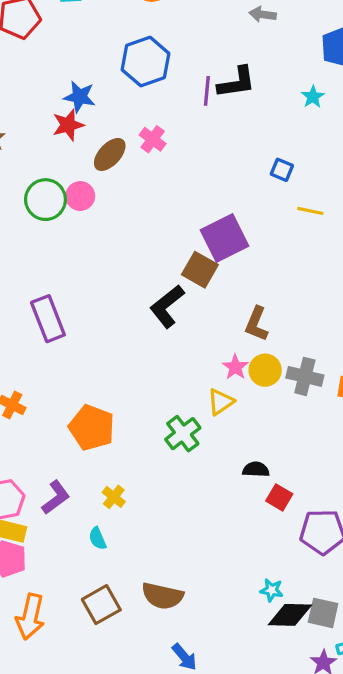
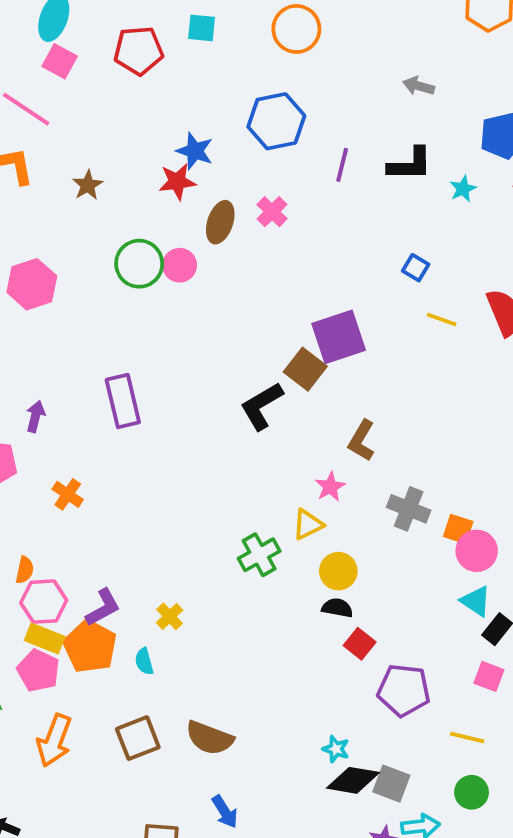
black L-shape: (237, 82) -> (410, 164), moved
brown ellipse: (110, 154) -> (220, 222), turned -32
yellow circle: (265, 370) -> (338, 571), moved
orange pentagon: (92, 428) -> (90, 646), moved

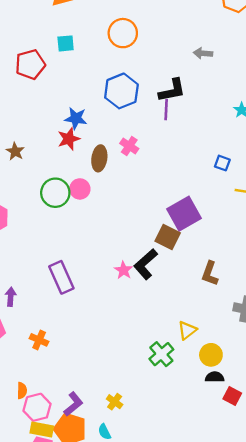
black L-shape: (410, 164) -> (172, 90), moved
pink star: (330, 487) -> (123, 270), moved

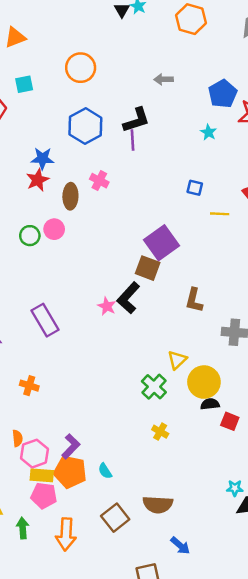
green circle: (55, 193) -> (30, 236), size x0.7
yellow circle: (211, 355) -> (204, 382), size x1.4
yellow cross: (115, 402) -> (160, 432), moved

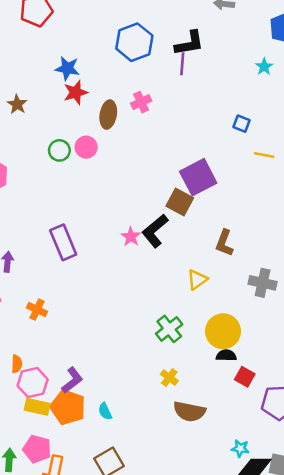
blue star: (42, 159) -> (67, 68), moved
pink cross: (99, 181) -> (141, 102), turned 30
yellow triangle: (177, 360) -> (197, 280), moved
pink pentagon: (44, 496) -> (37, 449), moved
brown semicircle: (158, 505) -> (189, 411), moved

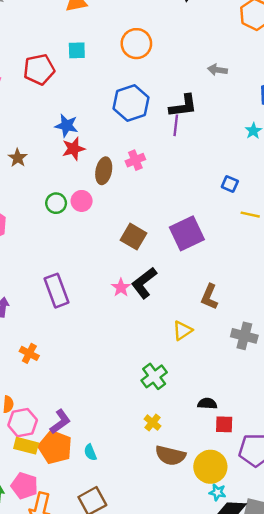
brown square: (180, 202) -> (133, 237), moved
yellow circle: (223, 331) -> (210, 467), moved
red square: (245, 377) -> (224, 424), turned -30

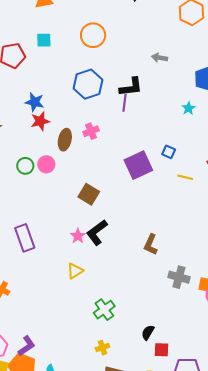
purple square: (187, 233) -> (138, 165), moved
yellow triangle: (182, 331) -> (75, 271), moved
black semicircle: (207, 404) -> (148, 332), turned -63
yellow cross: (152, 423) -> (102, 348), turned 32

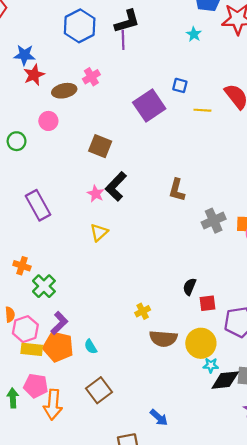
brown ellipse: (65, 140) -> (64, 91), turned 75
green circle: (25, 166) -> (17, 141), moved
gray cross: (179, 277) -> (214, 221), turned -30
green cross: (104, 310) -> (44, 286), moved

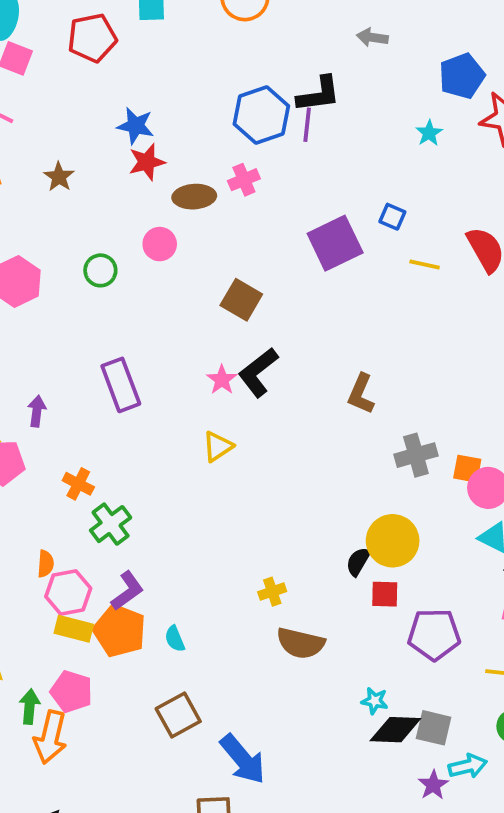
blue hexagon: (80, 26) -> (261, 115), moved
yellow circle: (201, 343) -> (393, 541), moved
orange arrow: (53, 405) -> (50, 737), moved
blue arrow: (159, 418) -> (243, 759), moved, size x1.6

